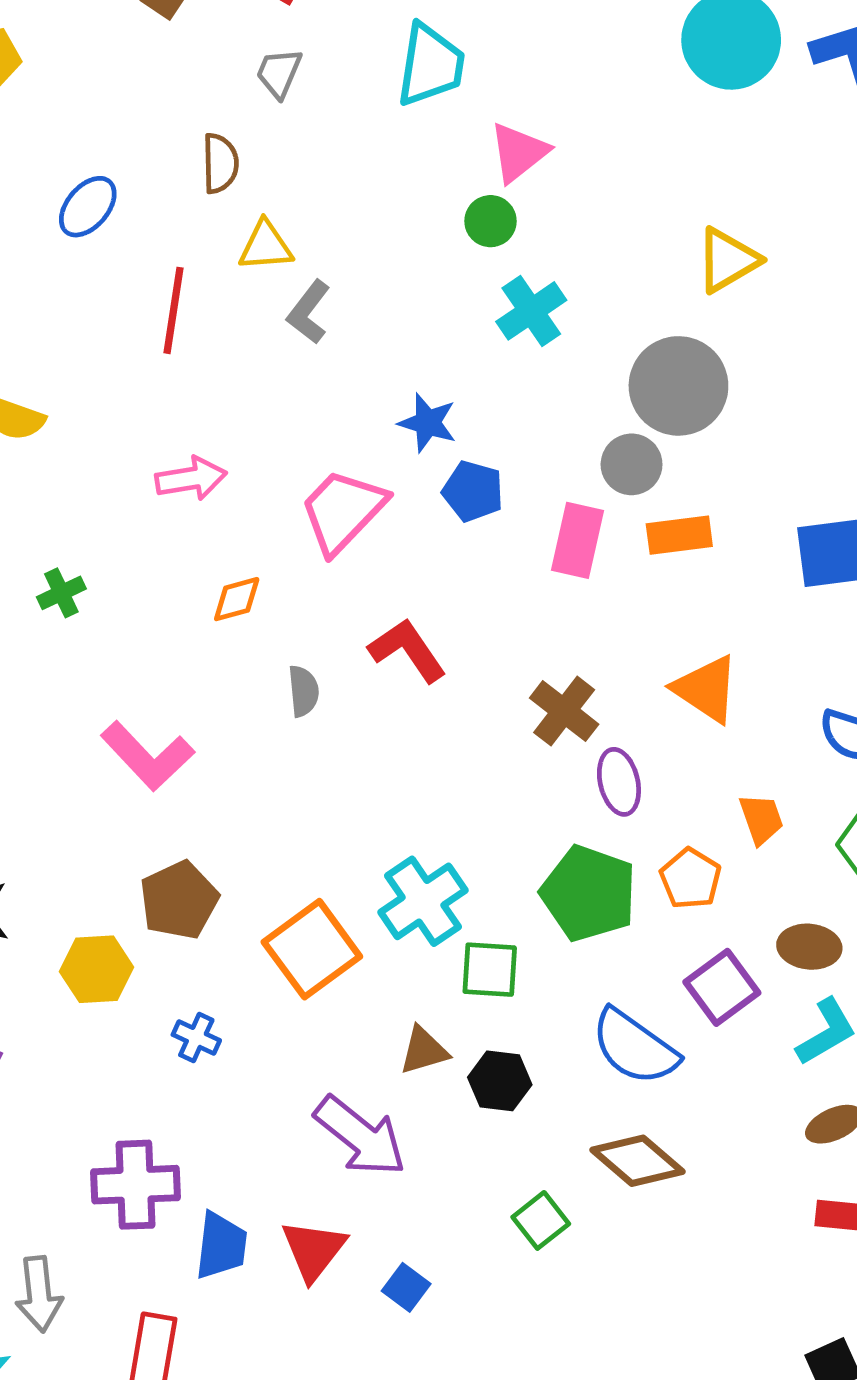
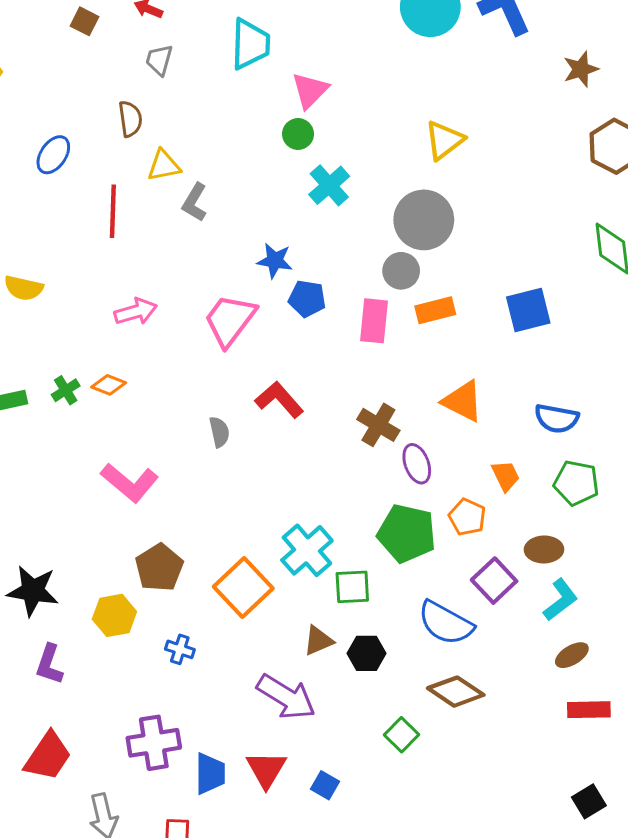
orange diamond: (237, 599) -> (109, 385), moved, turned 44

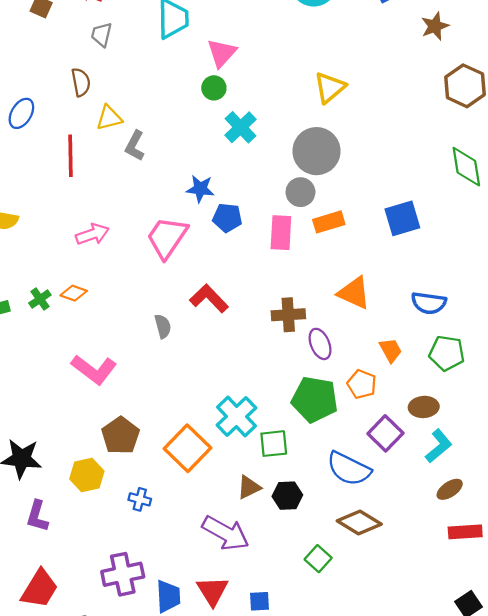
brown cross: (378, 425) -> (288, 315), turned -32
blue square: (325, 785) -> (260, 601), turned -30

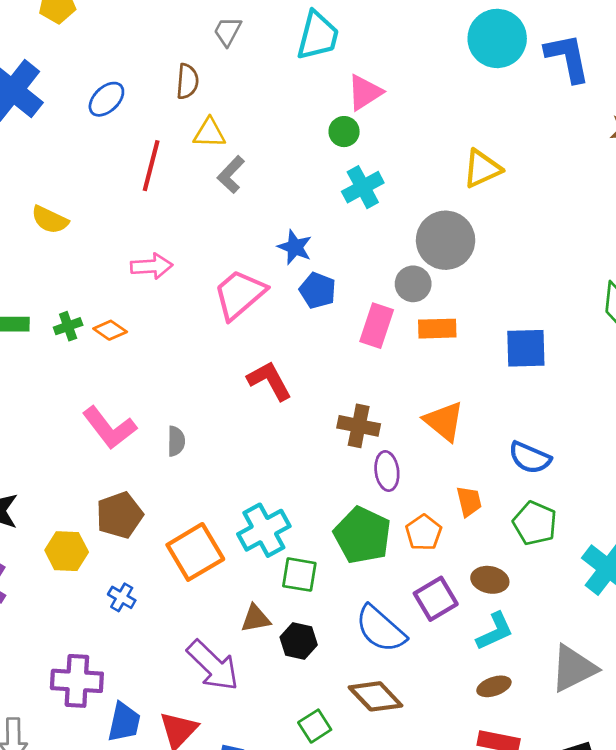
gray semicircle: (163, 326) -> (176, 441), moved

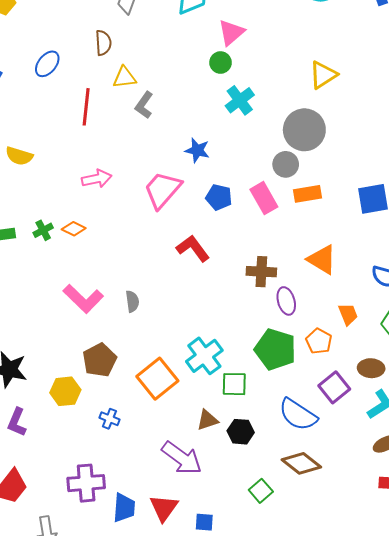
blue pentagon: (318, 290) -> (219, 197), moved
pink rectangle: (377, 326) -> (264, 198), turned -40

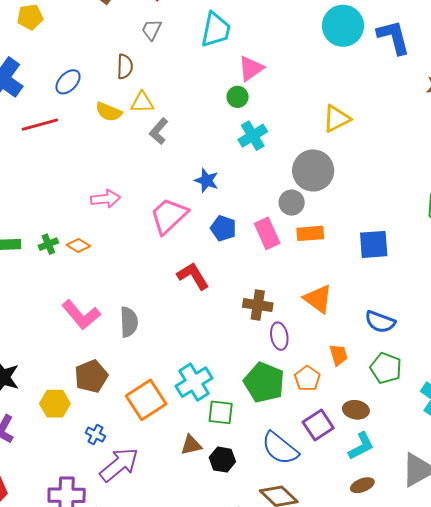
red line: (86, 107) -> (40, 125), moved, turned 63
yellow semicircle: (19, 156) -> (109, 112), moved
gray semicircle: (132, 301) -> (129, 322), size x1.4
purple arrow: (182, 458) -> (119, 465), moved, turned -81

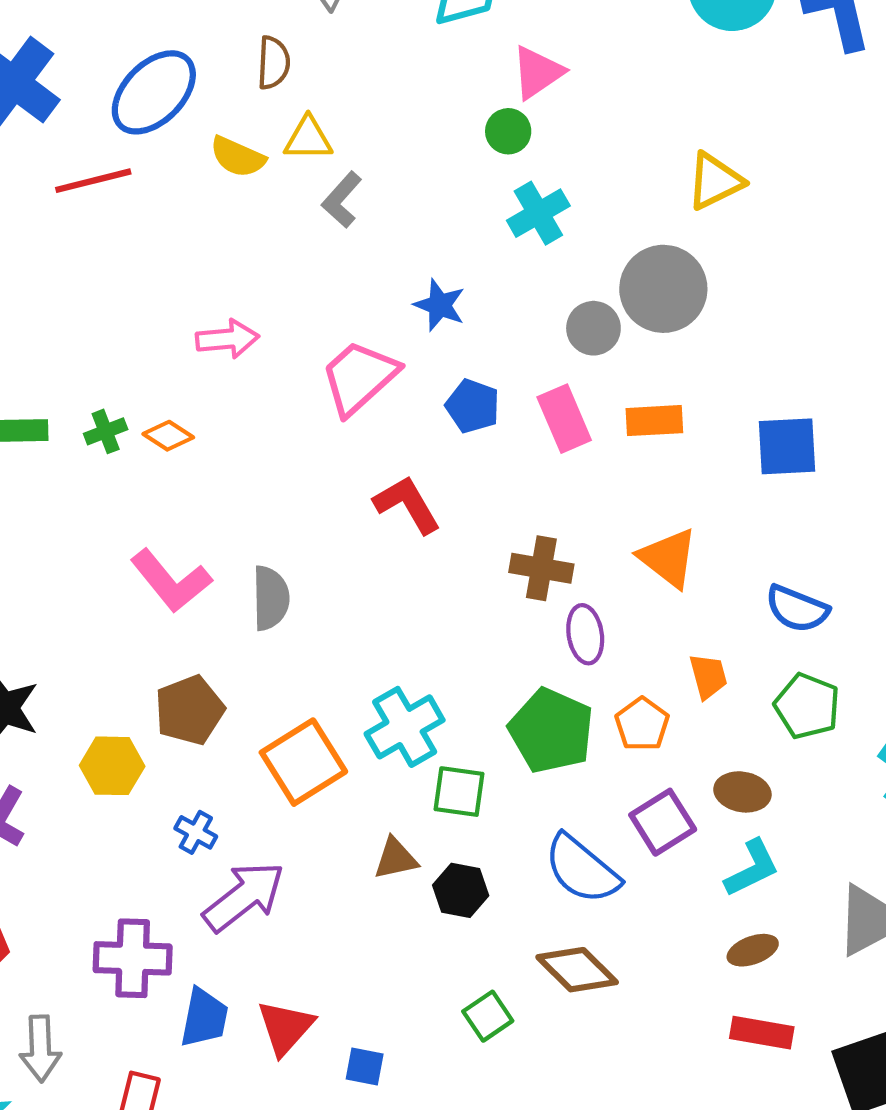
blue ellipse: (68, 82) -> (154, 92), size x1.6
gray circle: (292, 203) -> (593, 328), moved

